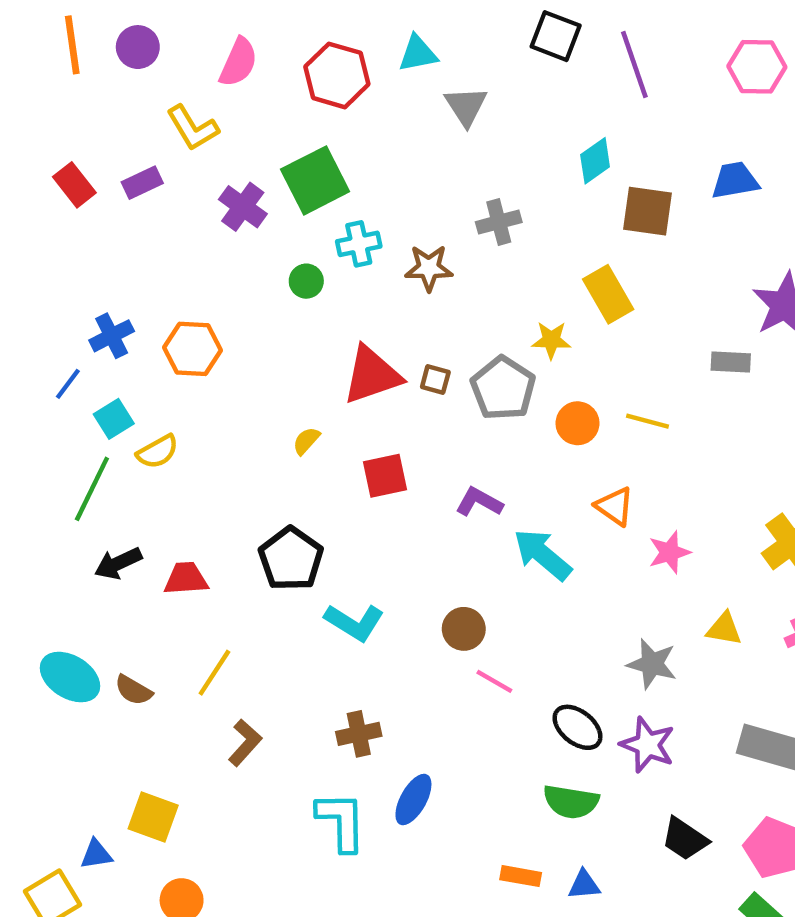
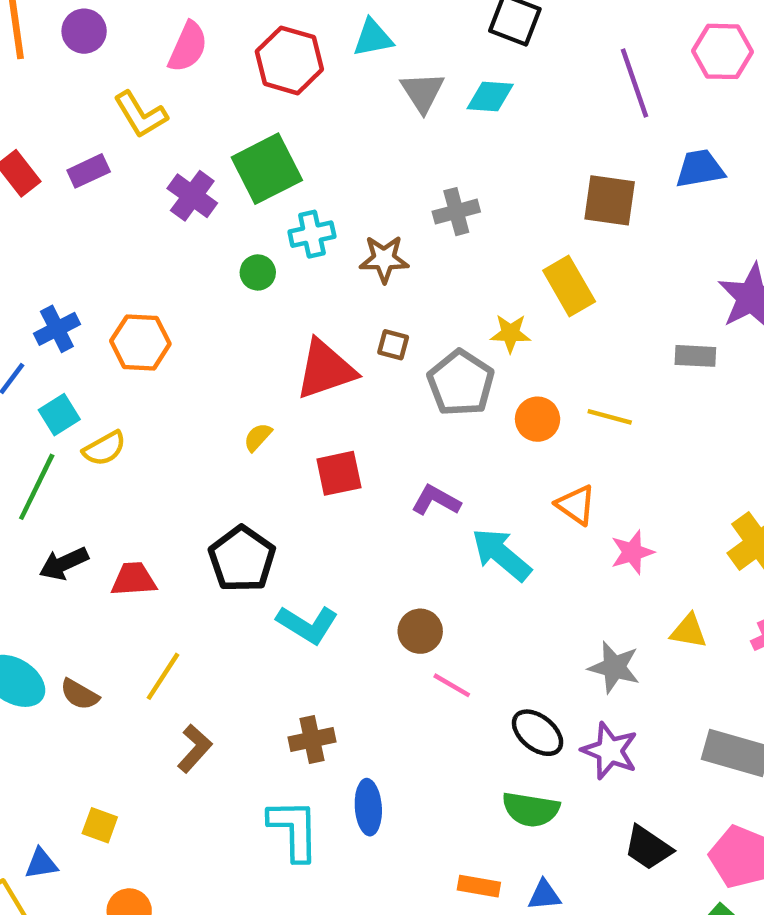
purple line: (634, 65) -> (635, 83), moved
cyan diamond: (595, 161) -> (490, 97), moved, turned 39
brown square: (435, 380) -> (393, 345), moved
blue ellipse: (413, 800) -> (368, 807), turned -33
yellow square: (153, 817) -> (100, 825), size x0.7

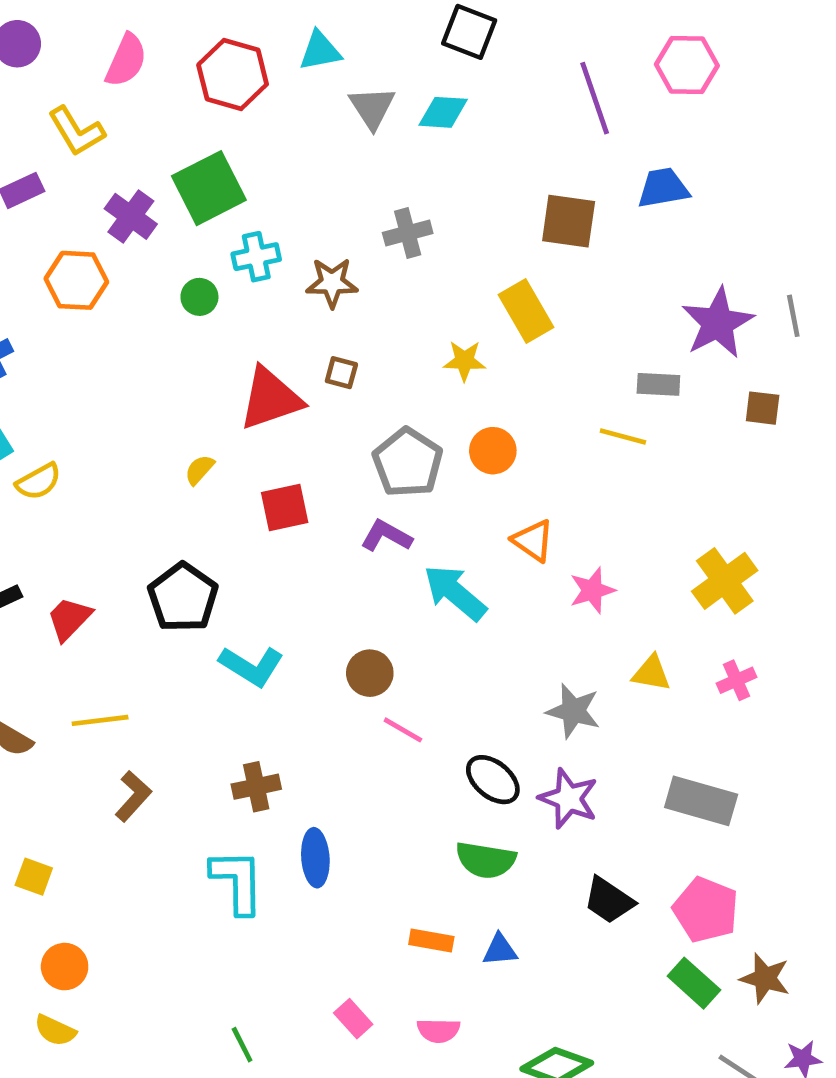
orange hexagon: (140, 342) -> (76, 280), moved
gray pentagon: (461, 383) -> (408, 463), moved
yellow line: (610, 417) -> (623, 436), moved
red trapezoid: (134, 579) -> (69, 619), turned -42
yellow line: (163, 676) -> (100, 720), turned 50

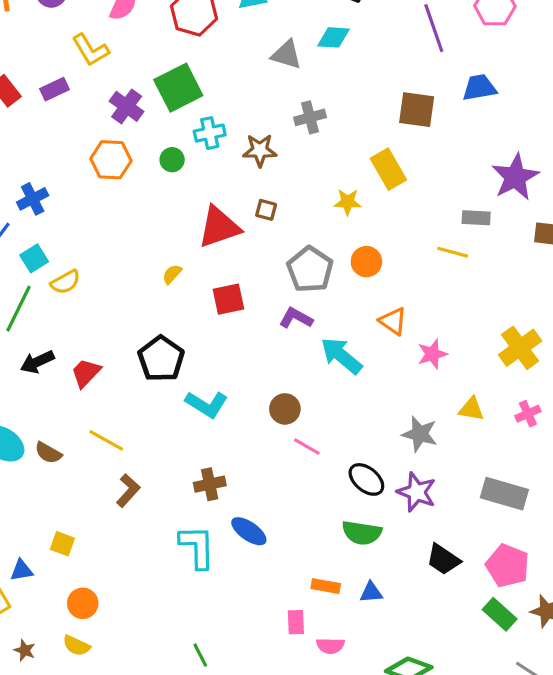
gray triangle: (372, 108) -> (286, 55), moved, turned -40
orange hexagon: (76, 280) -> (111, 160), moved
yellow line: (100, 720) -> (106, 440), turned 36
blue ellipse: (315, 858) -> (249, 531), turned -51
pink rectangle: (353, 1019) -> (296, 622), moved, turned 40

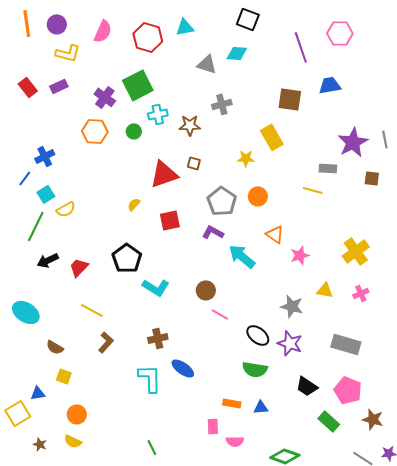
yellow L-shape: (91, 50) -> (68, 53), moved, turned -45
brown semicircle: (48, 453) -> (55, 347), moved
green rectangle: (500, 614) -> (329, 421), moved

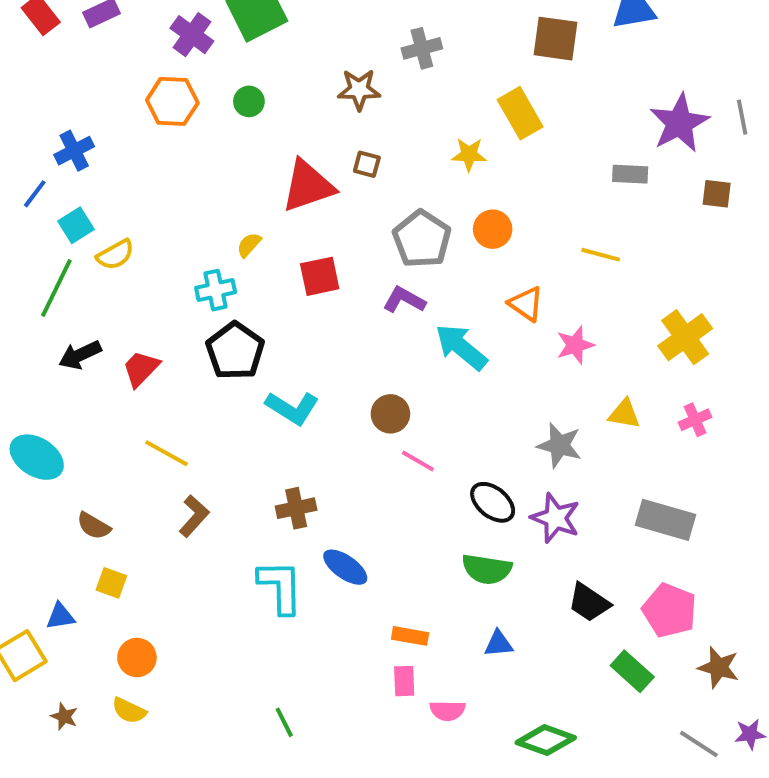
cyan cross: (158, 114) -> (216, 290), moved
yellow line: (313, 190) -> (601, 255), moved
orange rectangle: (232, 403) -> (410, 636), moved

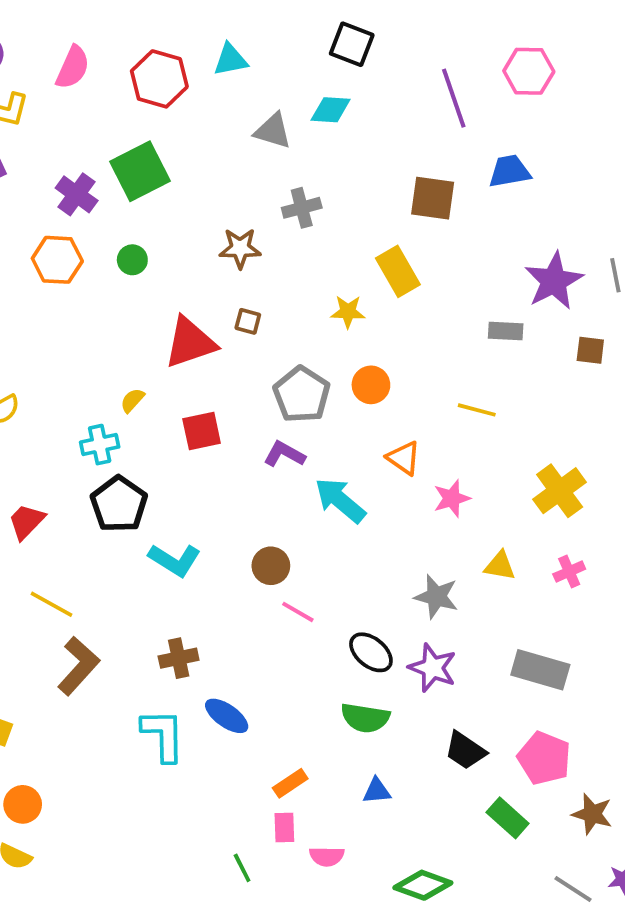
brown L-shape: (194, 516) -> (78, 666), size x1.4
orange rectangle: (410, 636) -> (290, 783), turned -44
green line: (284, 722) -> (242, 868), moved

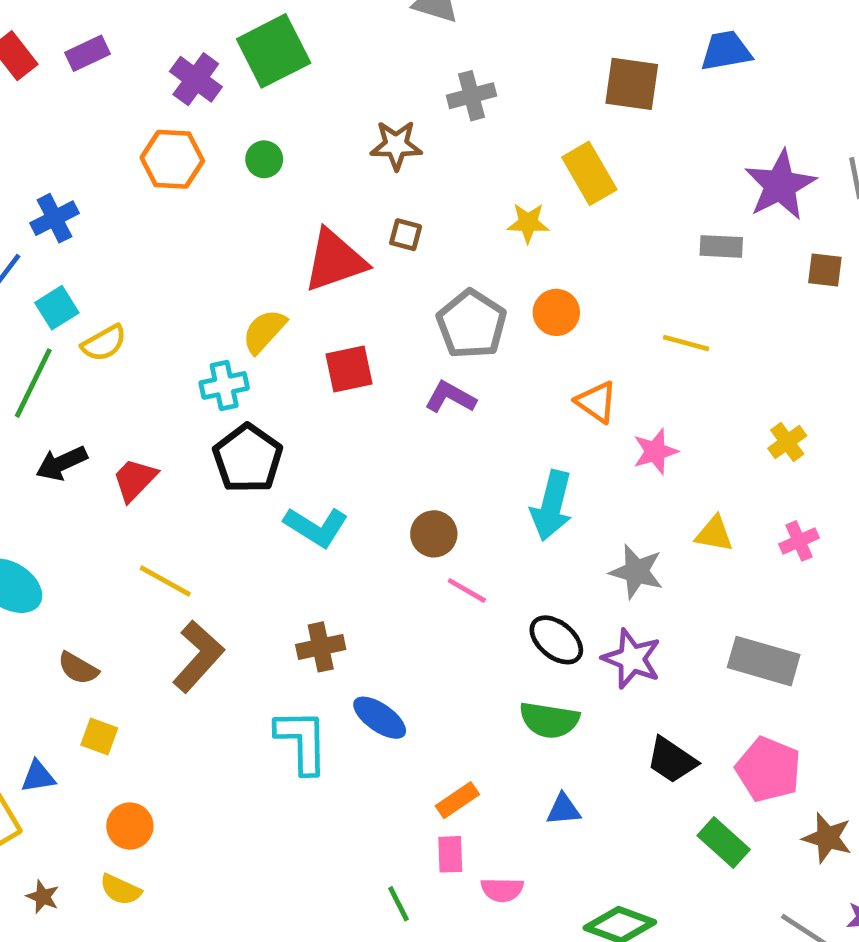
yellow semicircle: (132, 400) -> (264, 331), size x1.5
yellow cross: (560, 491) -> (787, 442), size x0.6
cyan arrow: (340, 500) -> (552, 506), moved, turned -116

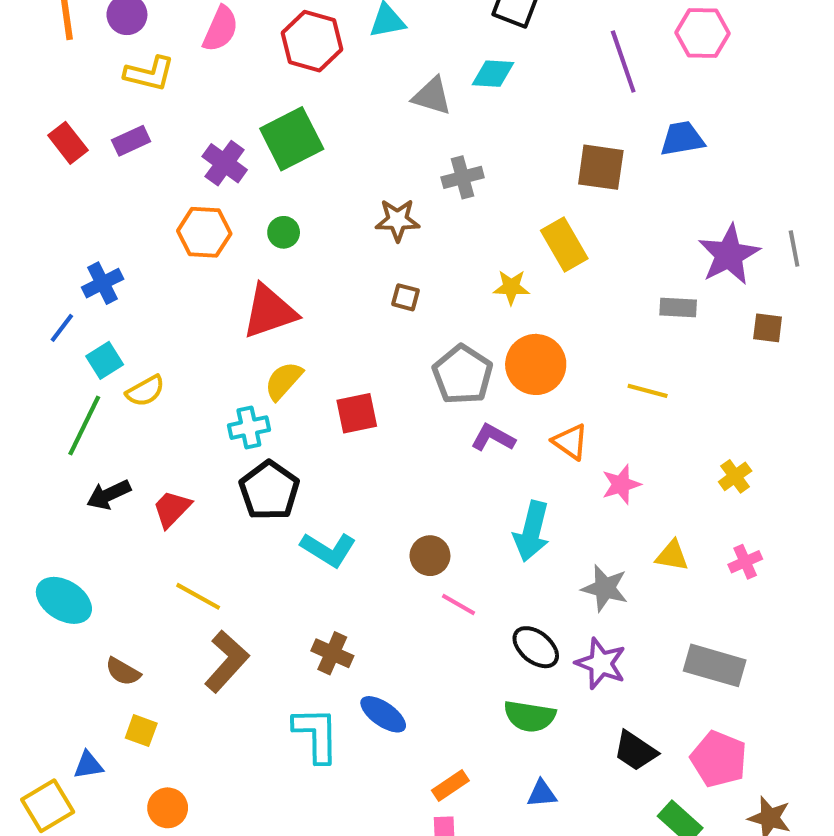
red triangle: (335, 261) -> (269, 312), moved
orange circle: (556, 312) -> (536, 364), size x1.5
purple L-shape: (450, 397) -> (493, 438), moved
brown cross: (321, 647) -> (332, 653), turned 36

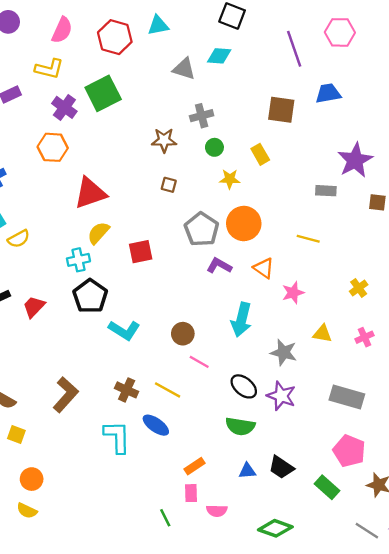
yellow L-shape: (149, 74) -> (49, 69), moved
green circle: (284, 232) -> (214, 147), moved
yellow rectangle: (564, 244) -> (260, 154), size x0.7
yellow line: (198, 596) -> (168, 390), moved
black trapezoid: (635, 751) -> (281, 467), moved

